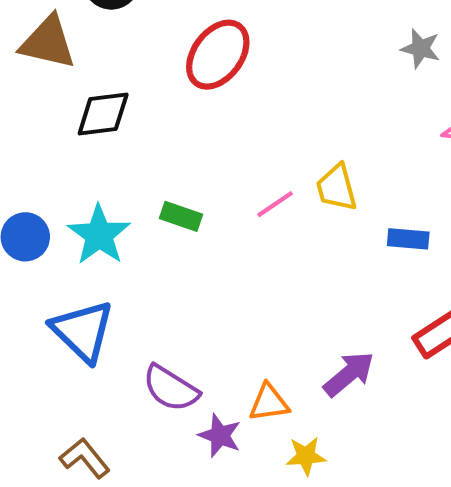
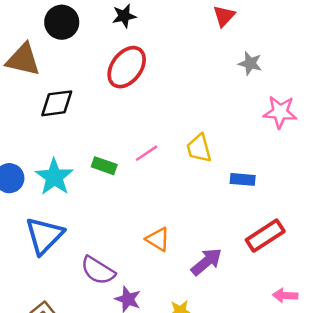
pink line: (275, 204) -> (147, 153), moved
blue triangle: (83, 331) -> (44, 236), turned 30
orange triangle: (269, 403) -> (158, 239), moved, turned 40

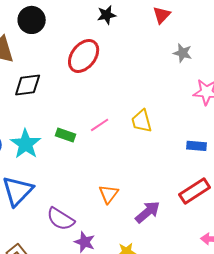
black star: (124, 16) -> (107, 15), moved
blue rectangle: (243, 179) -> (197, 146), moved
orange triangle: (158, 239) -> (109, 194), turned 35

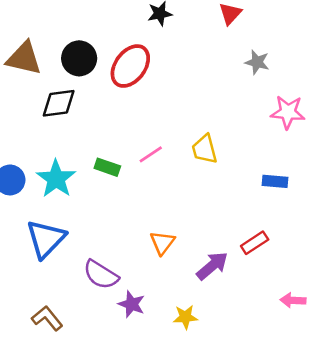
black circle: (32, 20) -> (79, 58), moved
red rectangle: (195, 191) -> (255, 243), moved, size x0.7

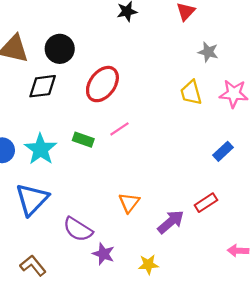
red ellipse: (130, 66) -> (102, 84), moved
yellow trapezoid: (205, 149) -> (191, 93), moved
blue rectangle: (275, 181) -> (223, 151), turned -48

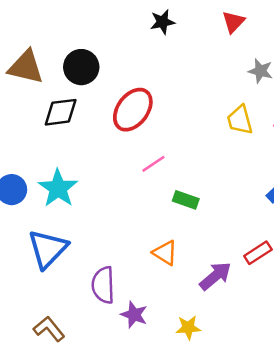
green rectangle: (83, 140) -> (186, 200), moved
orange triangle: (129, 203) -> (165, 253), turned -35
purple semicircle: (78, 229) -> (103, 285), turned 56

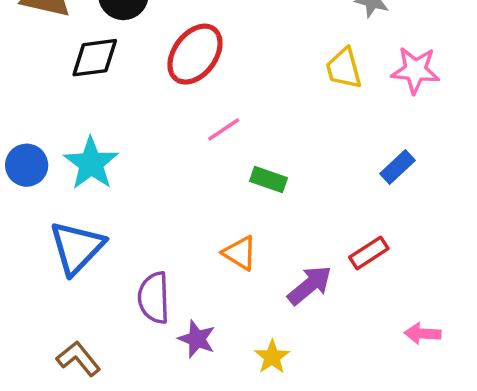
yellow star: (188, 328) -> (272, 357), turned -30

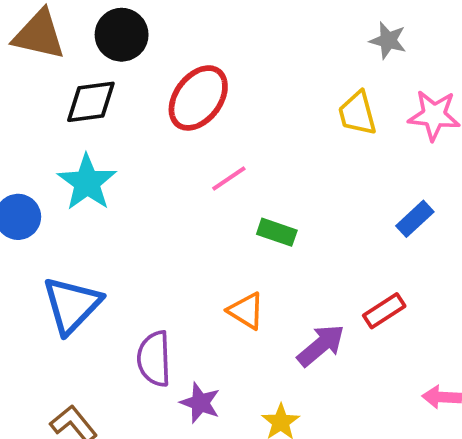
cyan star: (91, 163) -> (87, 182), moved

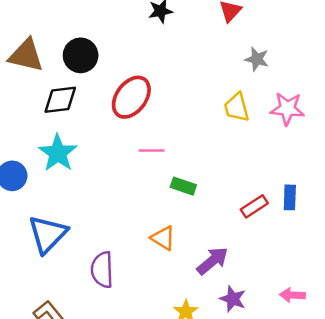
pink line: (229, 179) -> (152, 150), turned 35
blue rectangle: (415, 219) -> (290, 197), moved, turned -45
red rectangle: (384, 311) -> (254, 206), moved
purple star: (200, 403) -> (233, 299), moved

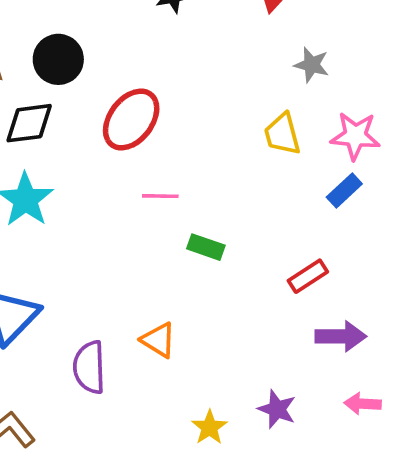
blue rectangle: (290, 197) -> (344, 191), moved, turned 45
orange triangle: (163, 238) -> (158, 340), moved
purple arrow: (212, 261) -> (341, 336), moved, turned 40

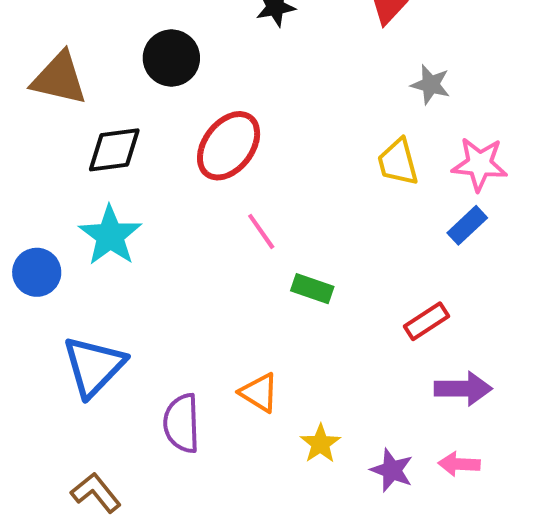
black circle: (58, 59) -> (171, 58), moved
pink line: (160, 196) -> (261, 231), turned 54
pink arrow: (363, 404) -> (459, 464), moved
yellow star: (209, 427) -> (320, 444), moved

